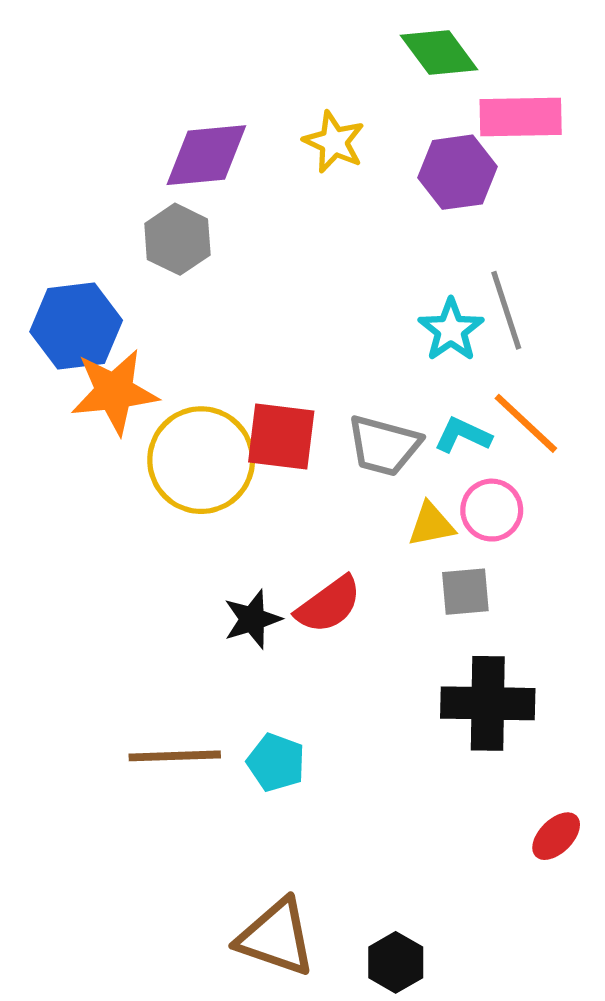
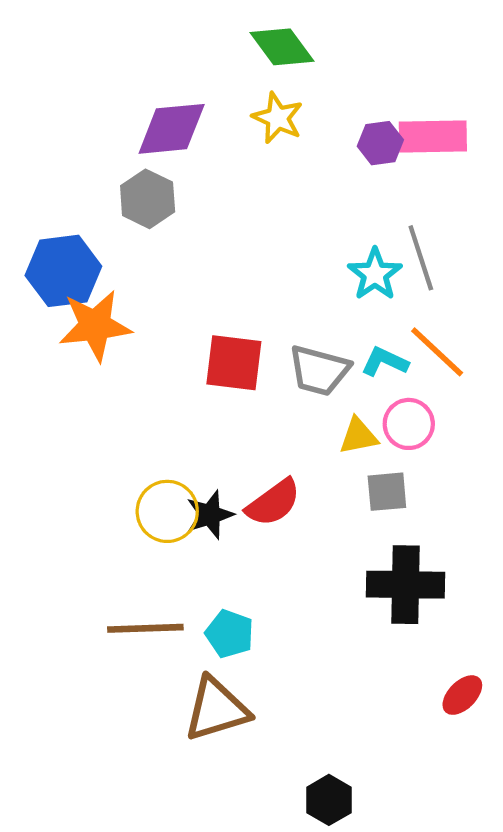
green diamond: (439, 53) -> (282, 47), moved
pink rectangle: (521, 117) -> (433, 136), moved
purple hexagon: (458, 172) -> (380, 143), size x0.7
yellow circle: (201, 460) -> (167, 511), moved, size x0.7
brown triangle: (276, 937) -> (216, 709), moved, turned -36

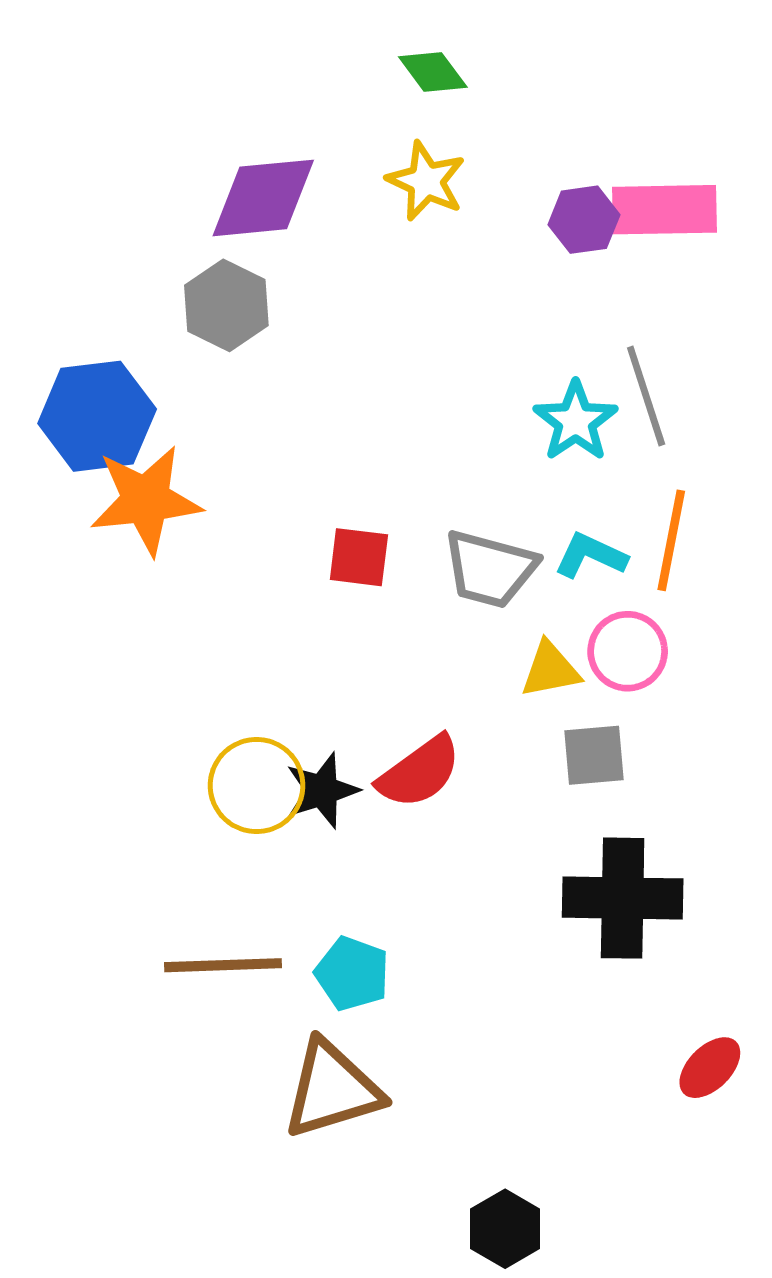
green diamond: (282, 47) -> (433, 72), size x0.7
orange line: (437, 352) -> (671, 540), turned 58
red square: (234, 363) -> (359, 557), size x0.7

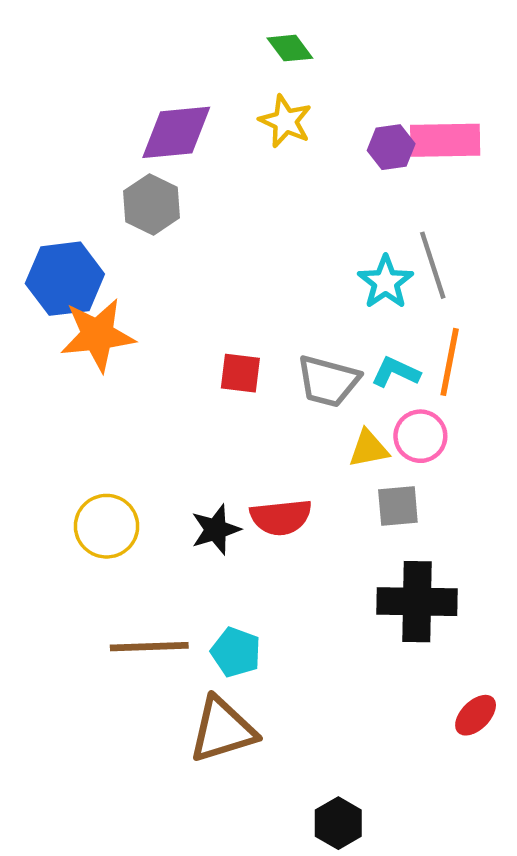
red semicircle: (419, 772) -> (281, 517), turned 30
yellow circle: (257, 786) -> (107, 526), moved

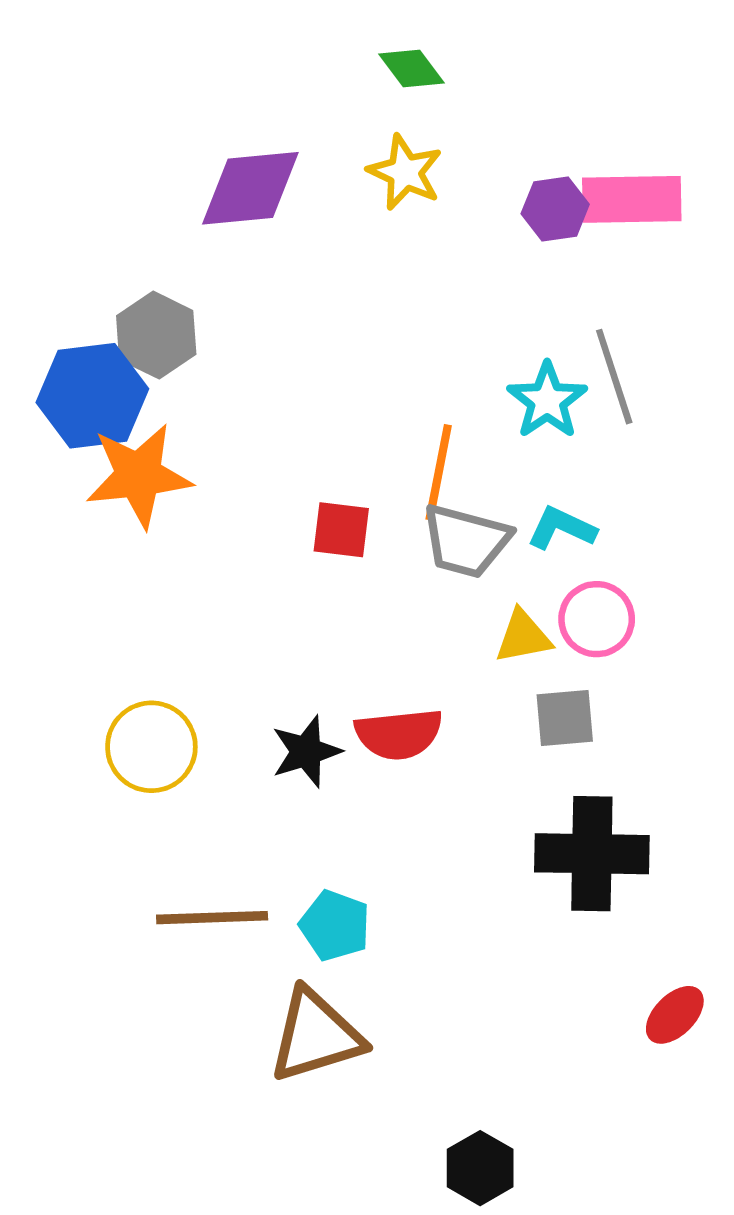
gray hexagon: (152, 204) -> (156, 335), moved
orange line: (450, 362) -> (439, 472), moved

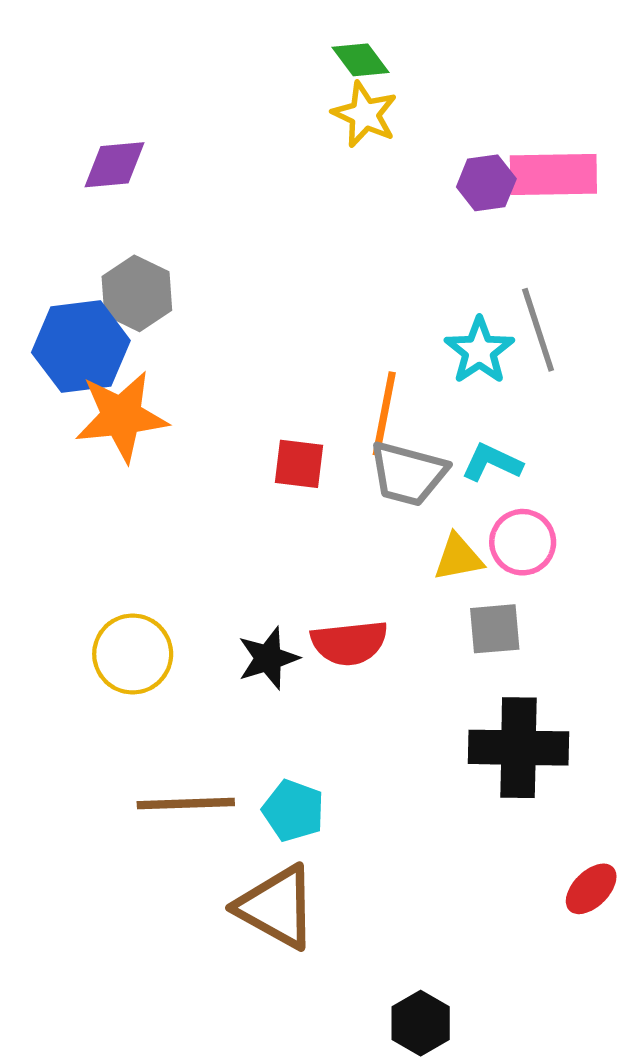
yellow star: (405, 172) -> (365, 114), moved
purple diamond: (250, 188) -> (114, 165), moved, size x0.7
brown triangle: (316, 1036) -> (277, 907), turned 46

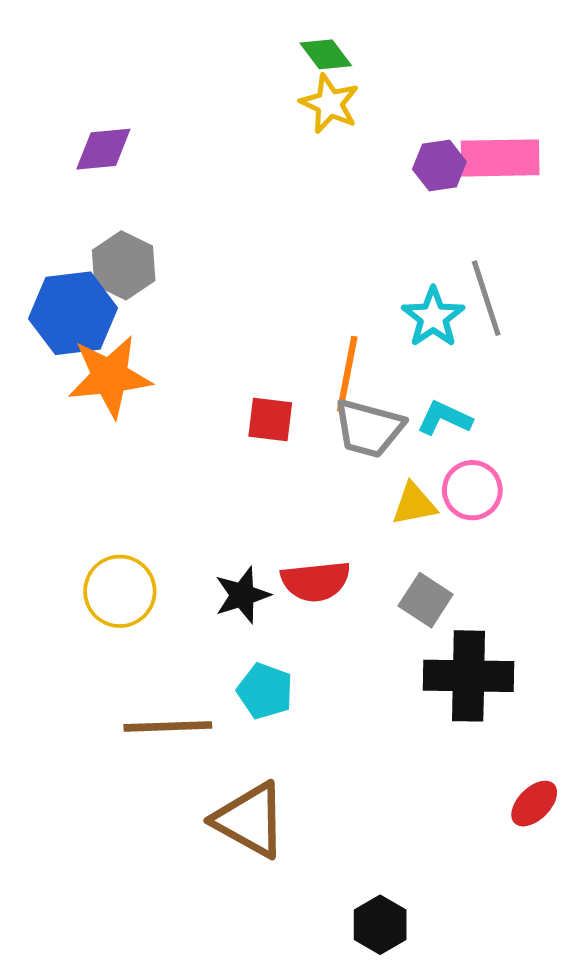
gray square: (495, 629) -> (426, 600), moved, turned 38
cyan pentagon: (293, 811) -> (265, 691), moved

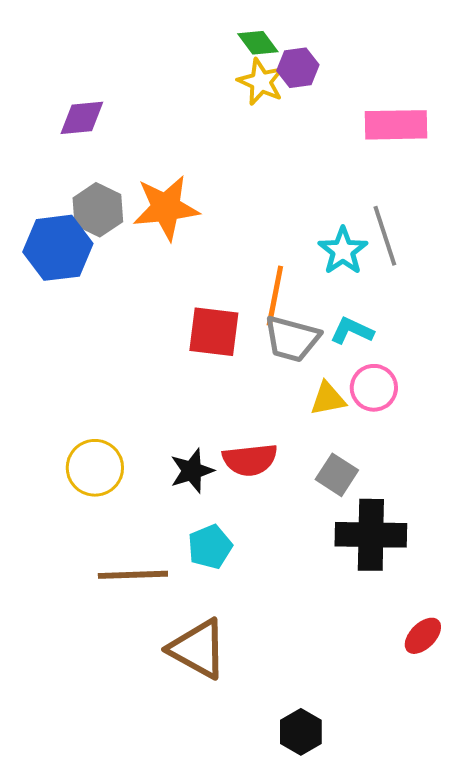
purple hexagon: (439, 166) -> (298, 68), moved
orange star: (110, 376) -> (166, 208), moved
red square: (270, 419) -> (214, 332), size x1.4
cyan pentagon: (265, 691) -> (210, 547), turned 30

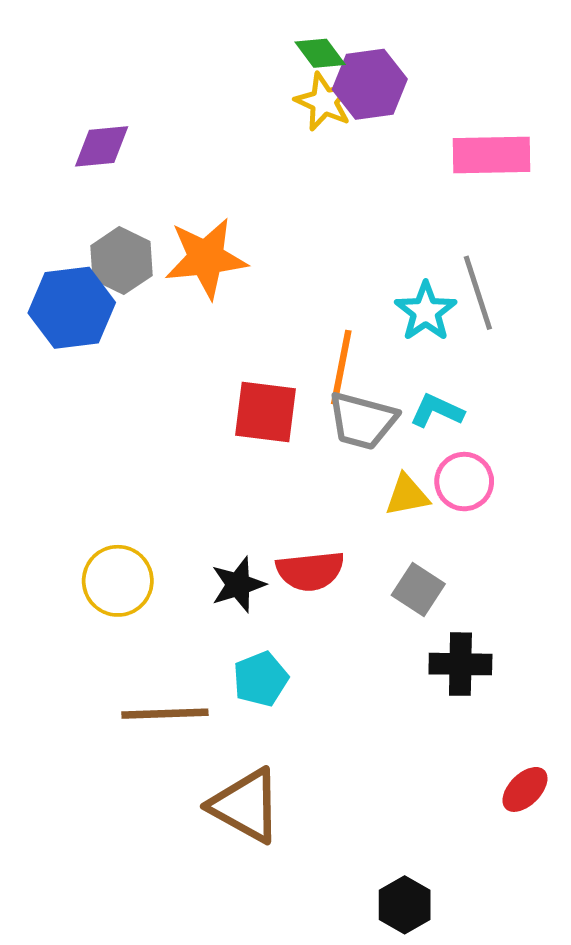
purple hexagon: (298, 68) -> (370, 84), size x1.4
black cross: (371, 535) -> (460, 664), size x0.7
black hexagon: (301, 732) -> (405, 905), moved

